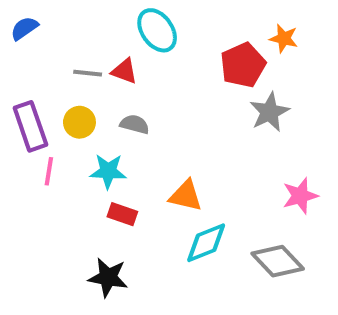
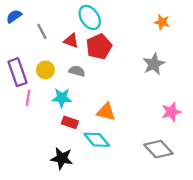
red pentagon: (243, 65) -> (99, 47), moved
gray line: (88, 73) -> (42, 31), moved, turned 56
cyan diamond: (206, 243) -> (97, 140), moved, turned 72

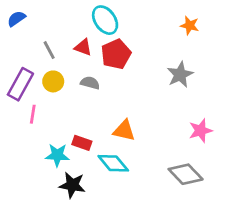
gray line: (42, 31) -> (49, 50), moved
purple rectangle: (17, 72) -> (20, 84), turned 48
cyan star: (62, 98) -> (57, 155), moved

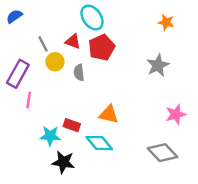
yellow circle: (53, 81) -> (55, 62), moved
gray semicircle: (90, 83) -> (79, 73), turned -112

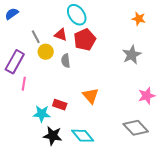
orange triangle: (109, 114) -> (91, 96), turned 36
cyan diamond: (99, 143) -> (83, 136), moved

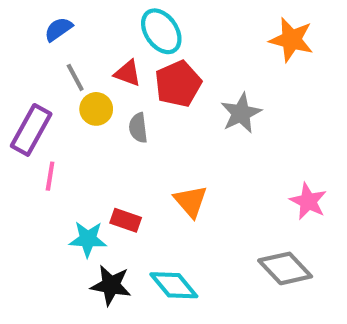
blue semicircle: (12, 14) -> (58, 29), moved
orange star: (139, 19) -> (291, 40), size x1.5
gray star: (132, 55) -> (241, 113), moved
pink star: (147, 96) -> (308, 201), turned -30

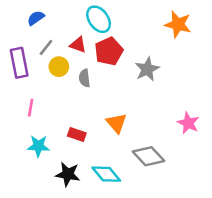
gray line: (75, 77) -> (46, 47), turned 66
purple rectangle: (31, 130) -> (19, 63), moved, turned -40
cyan star: (88, 239) -> (38, 146), moved
gray diamond: (285, 268) -> (148, 156), moved

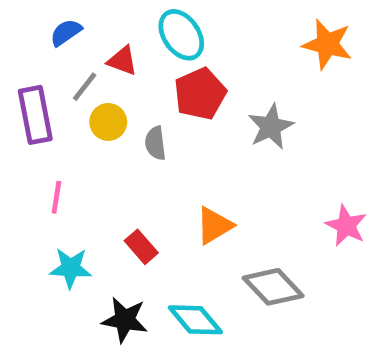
red triangle: (78, 45) -> (122, 61), moved
orange triangle: (116, 123) -> (214, 226), turned 40
red rectangle: (77, 135) -> (141, 247), turned 30

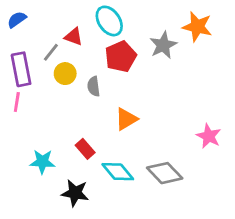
blue semicircle: (66, 32) -> (17, 20), moved
gray star: (271, 127) -> (163, 45), moved
pink line: (56, 197) -> (17, 102), moved
orange triangle: (214, 226) -> (126, 119), moved
cyan diamond: (195, 320) -> (118, 172), moved

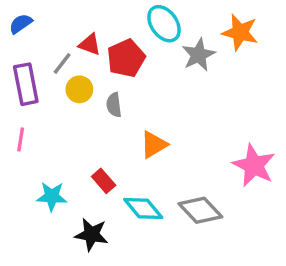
cyan ellipse: (109, 21) -> (164, 24), moved
red pentagon: (121, 57) -> (126, 58), moved
pink line: (17, 102) -> (21, 139), moved
pink star: (209, 136) -> (254, 165), size x1.4

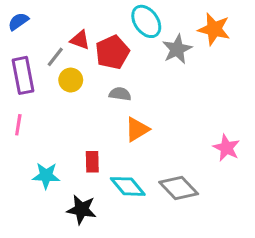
gray semicircle: (114, 105) -> (120, 94), moved, turned 105
pink star: (254, 165) -> (226, 148), size x0.7
red rectangle: (104, 181) -> (92, 162), turned 40

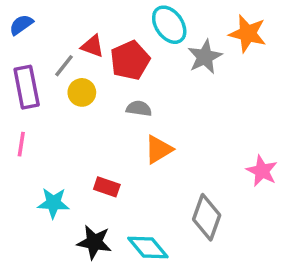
red rectangle: (92, 162) -> (107, 187), turned -70
cyan diamond: (128, 186) -> (148, 248), moved
gray diamond: (179, 188) -> (207, 217), turned 63

